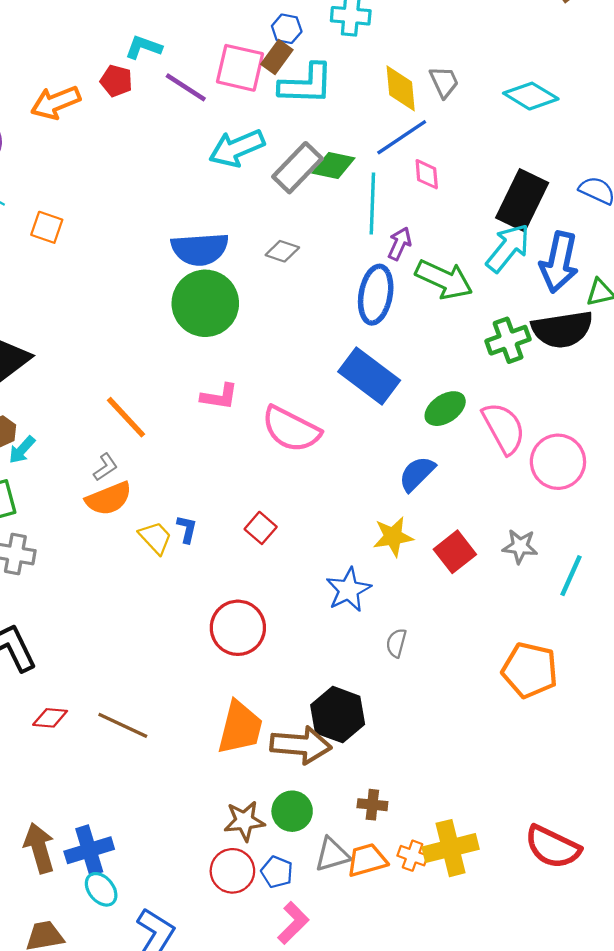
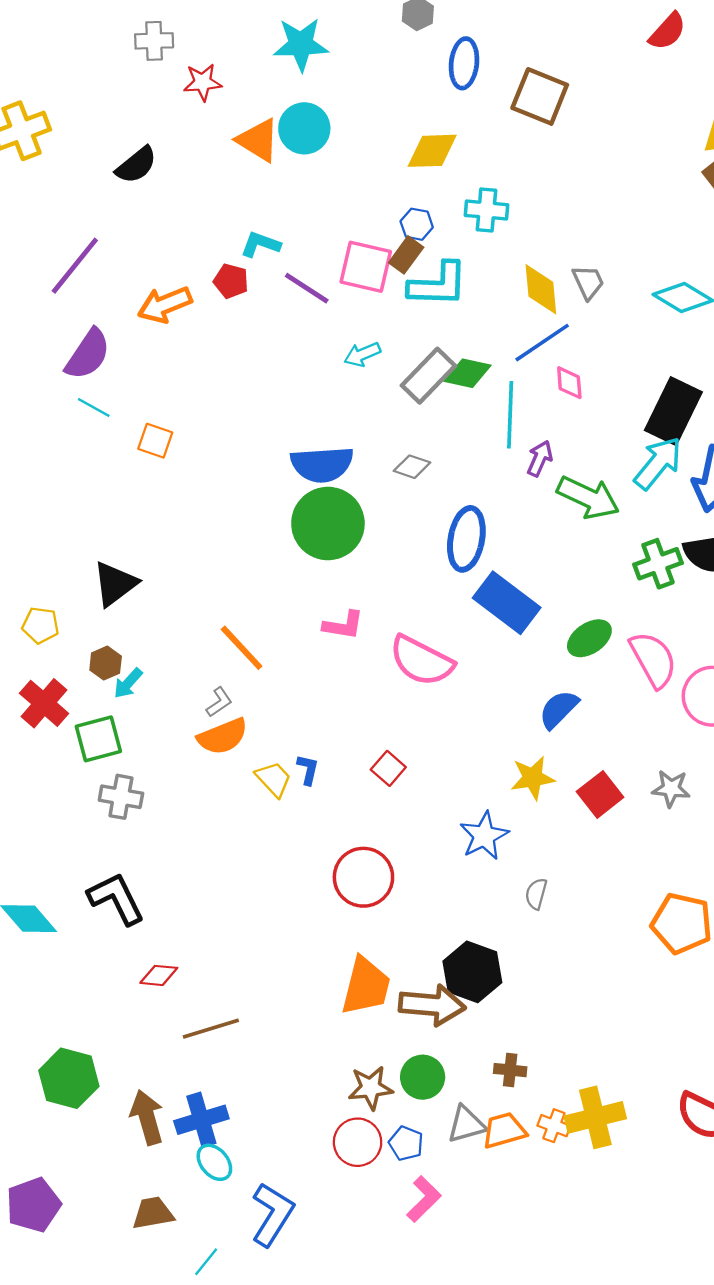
cyan arrow: (237, 148) -> (362, 354), size x0.6
blue ellipse: (376, 295) -> (466, 539), moved
brown line: (123, 725) -> (211, 1029), moved, turned -42

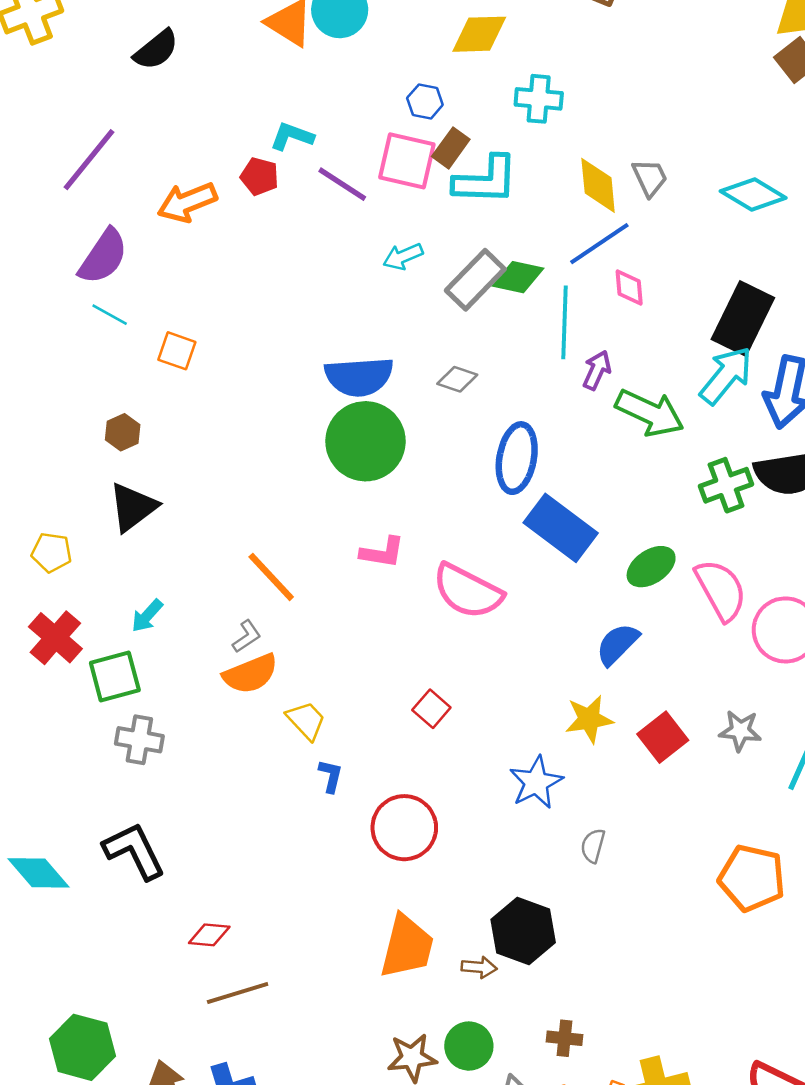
blue hexagon: (417, 224) -> (425, 101), moved
brown hexagon: (106, 663) -> (123, 432), moved
blue L-shape: (308, 770) -> (331, 776), moved
red diamond: (159, 975) -> (209, 935), moved
brown arrow: (432, 1005) -> (479, 967), size x0.5

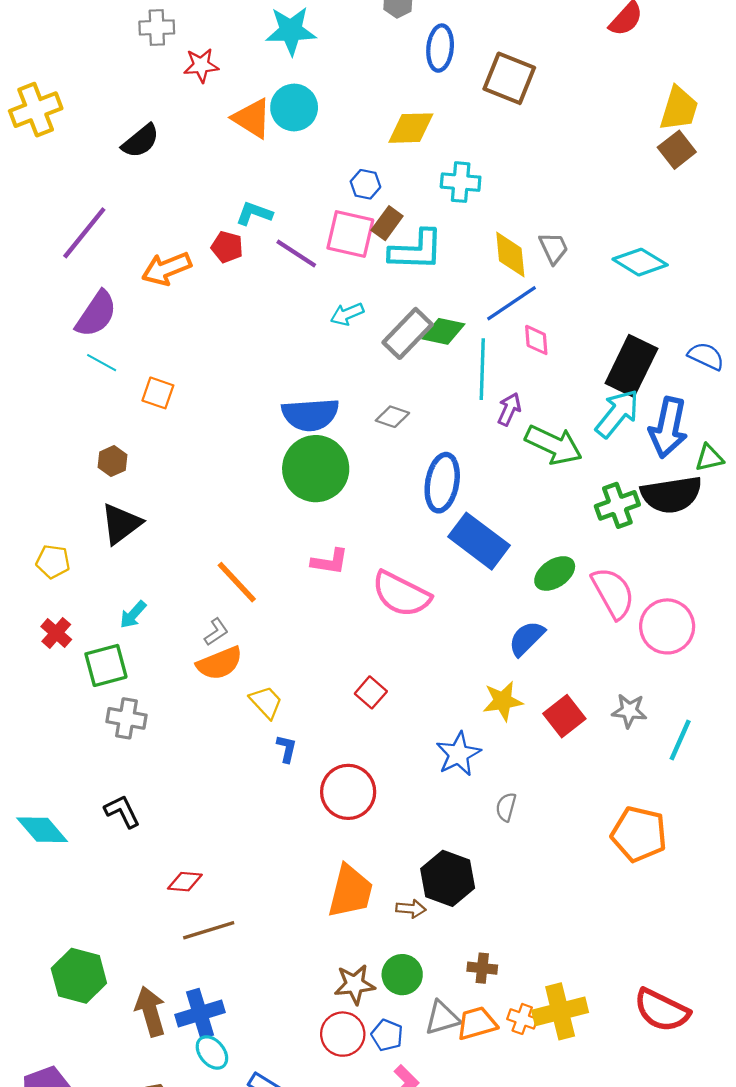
red cross: (55, 638) -> (56, 633), size x0.7
black L-shape: (134, 851) -> (122, 811), size x0.7

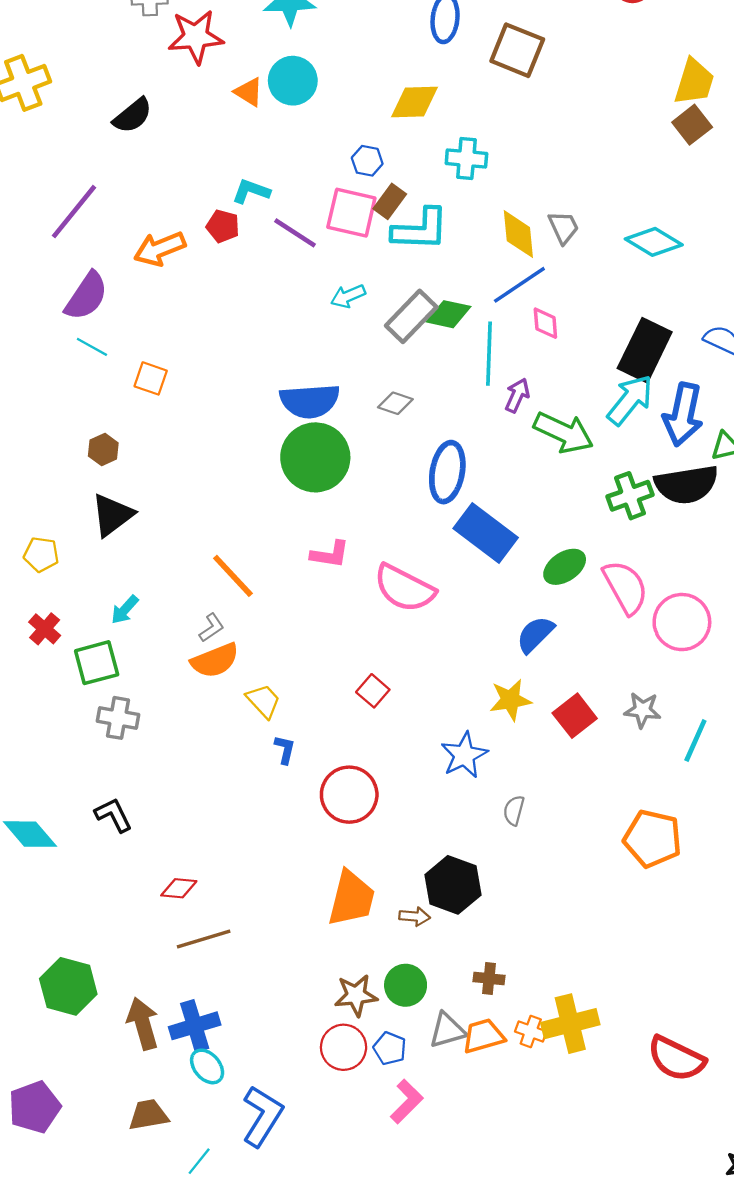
red star: (201, 65) -> (196, 37), size x1.5
orange triangle: (252, 118) -> (249, 92), size x0.7
red semicircle: (662, 1010) -> (676, 1059), moved

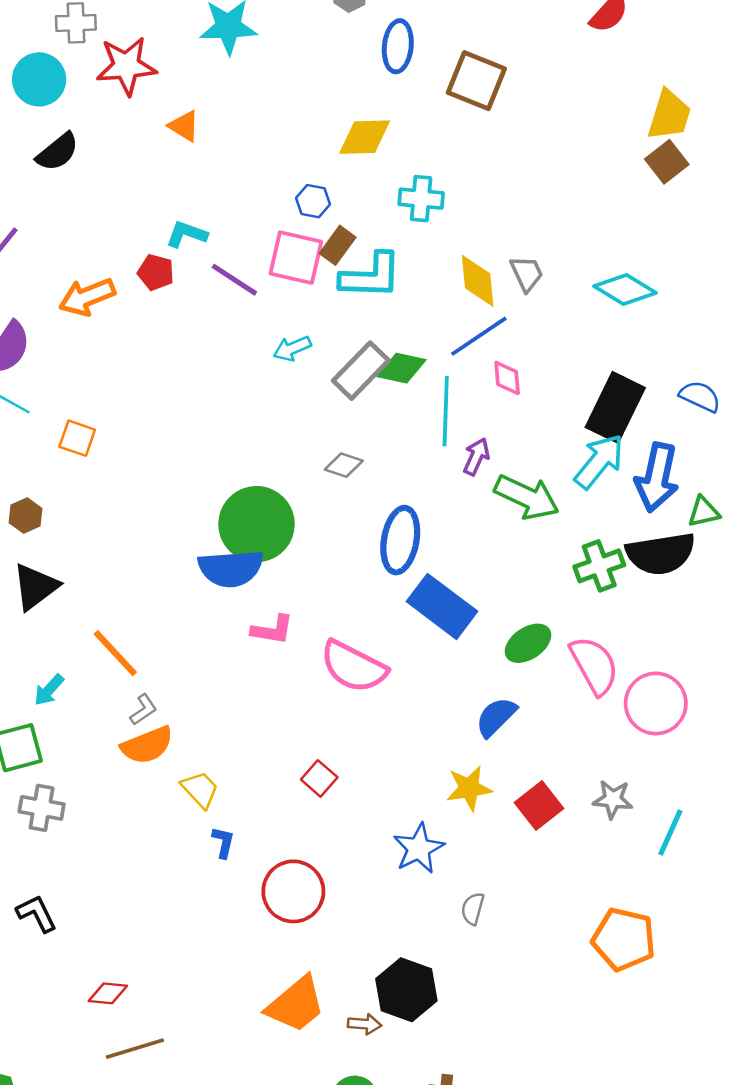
cyan circle: (293, 81) -> (39, 79), moved
blue semicircle: (310, 401) -> (231, 568), moved
orange line: (233, 576) -> (115, 653), moved
orange trapezoid: (351, 898) -> (296, 1004), turned 36

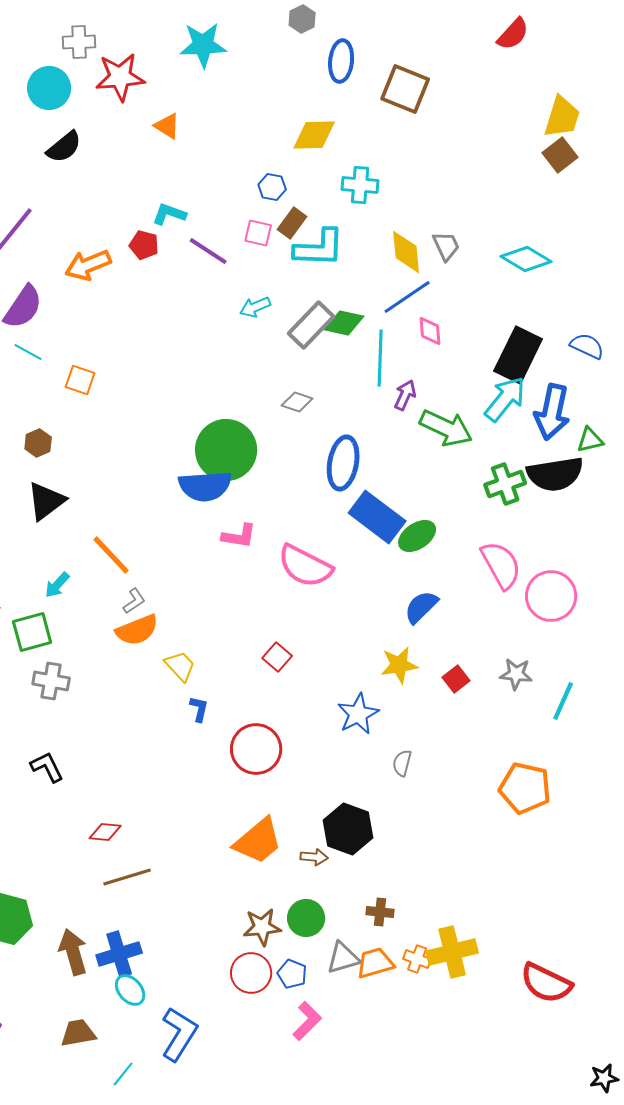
pink square: (296, 258) -> (258, 233), size x0.6
green ellipse: (528, 643) -> (417, 536), moved
red square: (539, 805) -> (456, 679), size x0.7

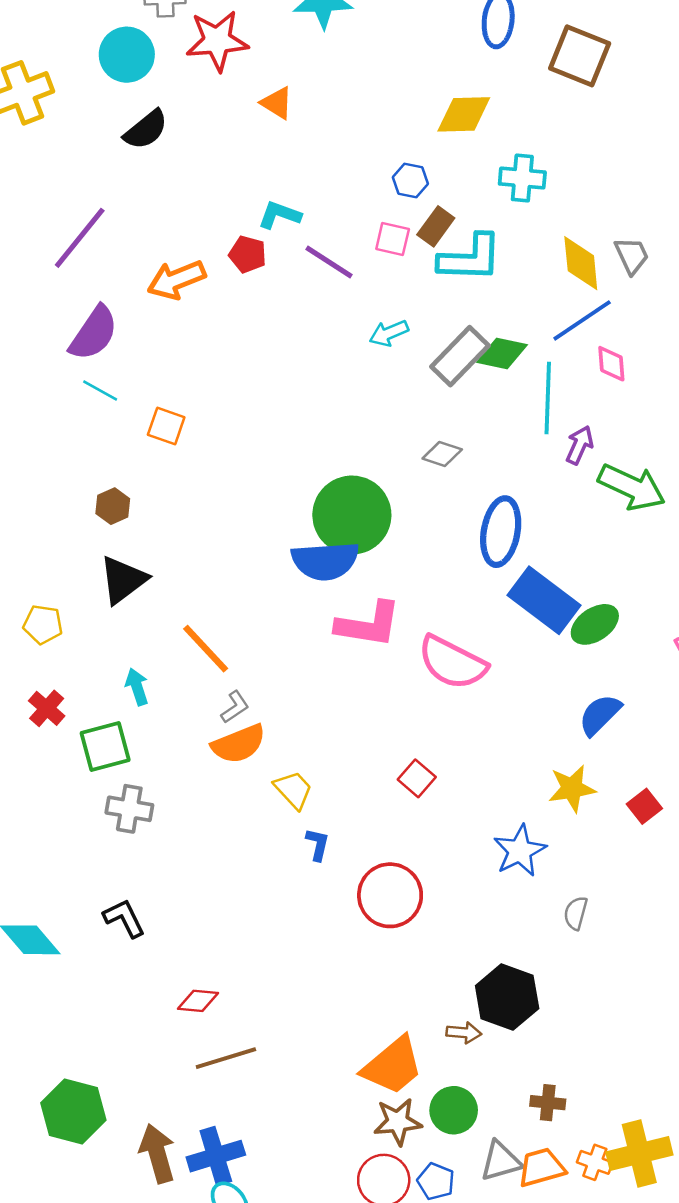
pink L-shape: (239, 536) -> (368, 624), size x1.5
cyan arrow: (57, 585) -> (137, 687), turned 120
orange trapezoid: (258, 841) -> (393, 1066), moved

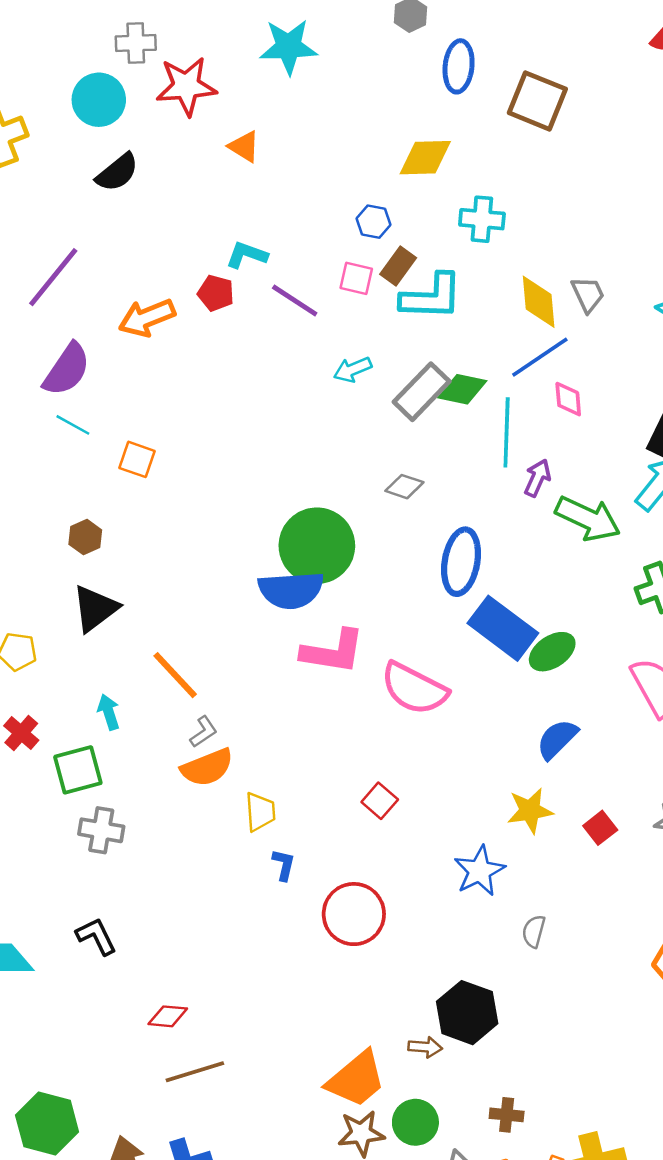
yellow trapezoid: (293, 790) -> (260, 812), turned 39

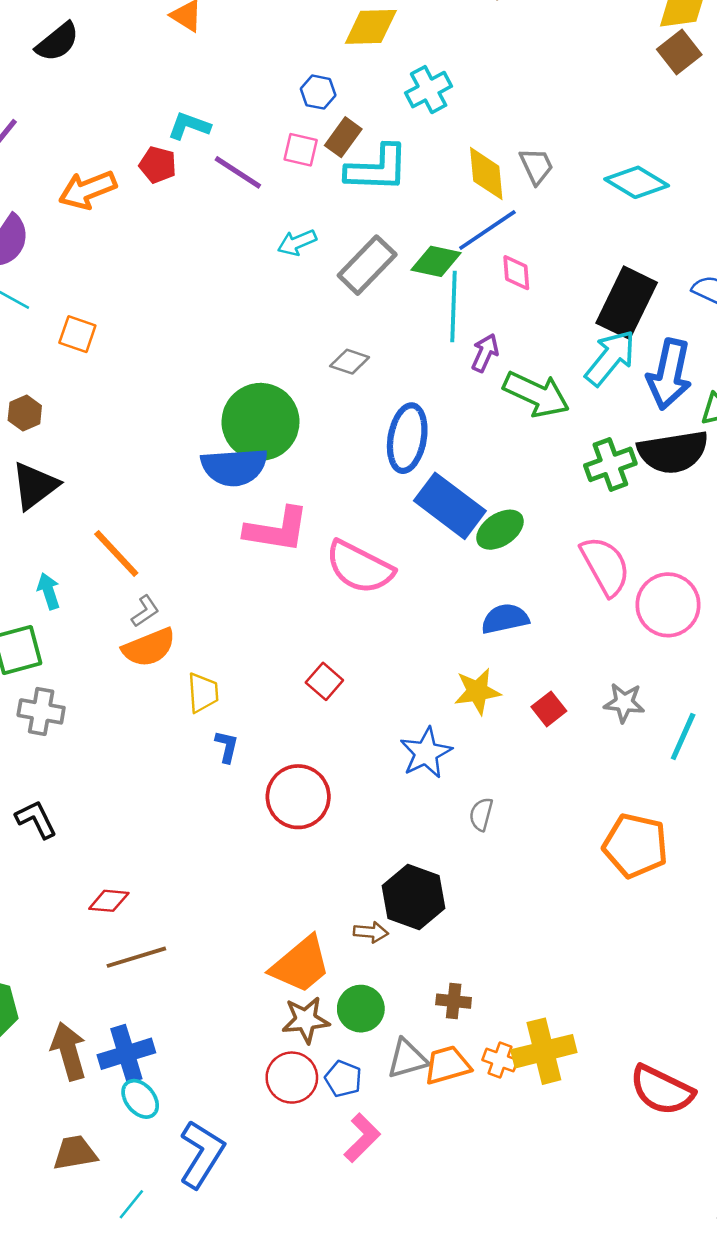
cyan cross: (482, 219) -> (429, 90), turned -33
green diamond: (462, 389) -> (436, 261), moved
blue semicircle: (557, 739) -> (505, 619), turned 33

